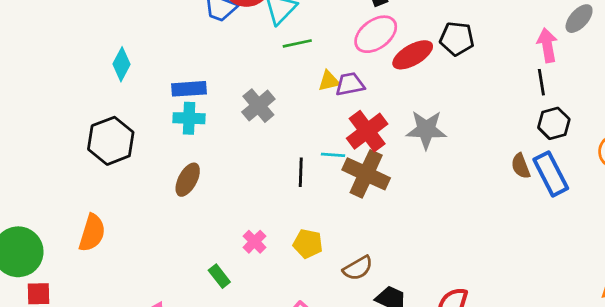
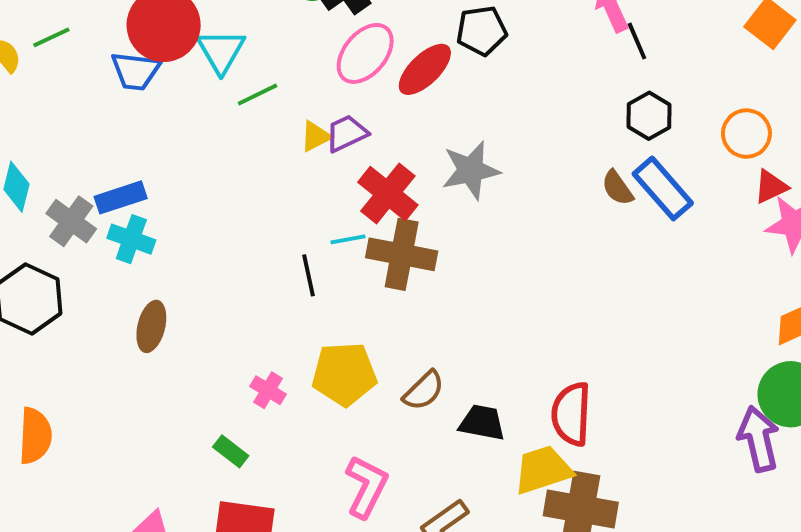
black line: (541, 82) -> (637, 41), moved
gray cross: (258, 106) -> (71, 221), moved
cyan cross: (189, 118) -> (131, 239), turned 32
yellow pentagon: (308, 244) -> (344, 374), size x1.5

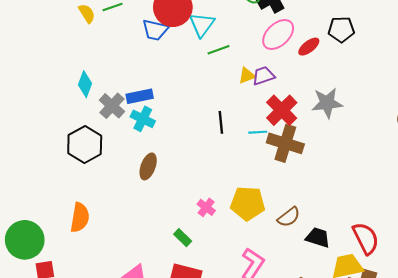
red ellipse: (425, 69) -> (309, 47), size x0.7
black line: (309, 275) -> (221, 122), moved
red semicircle: (571, 414) -> (366, 238), turned 144

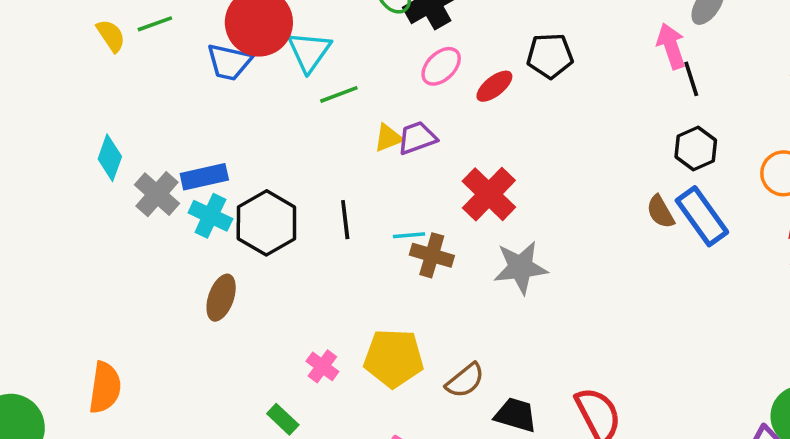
pink ellipse: (278, 35) -> (441, 66), size x0.7
gray star: (327, 103) -> (520, 267), moved
red cross: (282, 110) -> (489, 194), moved
brown cross: (285, 143) -> (432, 255), moved, size x0.7
black hexagon: (85, 144) -> (266, 223), moved

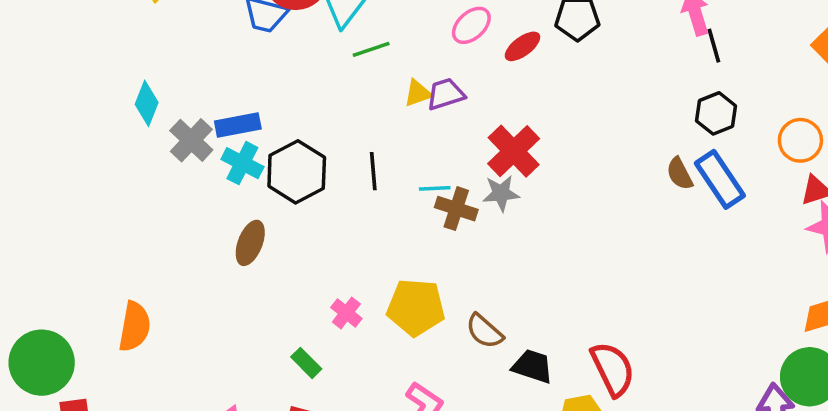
gray star: (520, 267) -> (501, 193), moved, size x0.7
brown semicircle: (465, 380) -> (484, 331), turned 78

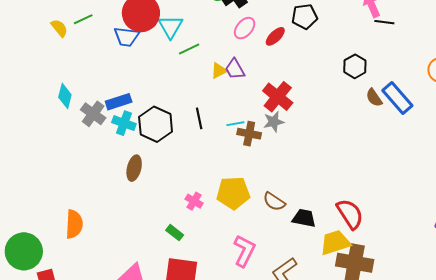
black line: (714, 46) -> (384, 22), turned -60
purple trapezoid: (446, 94) -> (235, 69), turned -95
black hexagon: (716, 113) -> (355, 66), moved

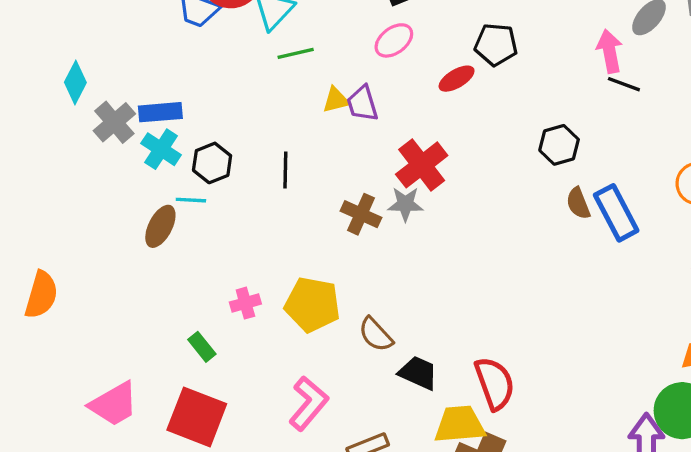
red ellipse: (275, 36) -> (457, 79), moved
black hexagon: (156, 124) -> (212, 163), size x0.7
cyan line: (235, 124) -> (191, 200), moved
pink cross: (194, 201) -> (245, 303), turned 30

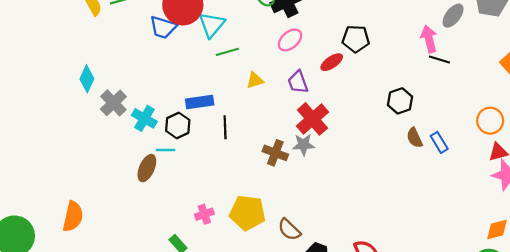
purple trapezoid: (362, 104) -> (298, 82), moved
blue rectangle: (160, 112) -> (200, 102), moved
blue rectangle: (616, 213) -> (439, 142), size x0.6

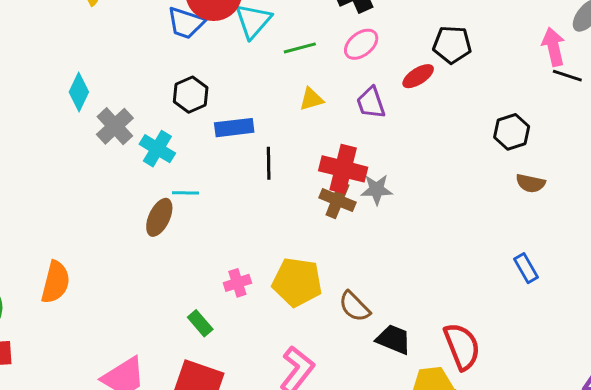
green line: (227, 52) -> (300, 48), moved
red cross: (312, 119) -> (343, 169), moved, turned -36
black hexagon: (178, 125) -> (191, 95), moved
brown semicircle: (414, 138) -> (531, 183), turned -54
blue rectangle: (439, 142) -> (526, 268), moved

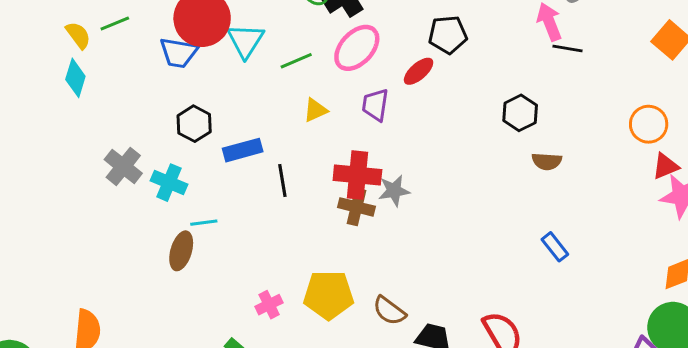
pink ellipse: (361, 44) -> (357, 48), size x1.4
cyan diamond: (79, 92) -> (75, 78), moved
purple trapezoid: (371, 103) -> (375, 105), turned 36

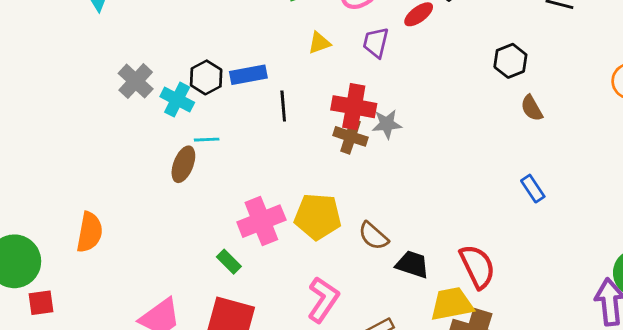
black hexagon: (194, 124) -> (206, 77), moved
brown semicircle: (547, 161) -> (532, 108), turned 52
pink cross: (269, 305) -> (261, 221), size x1.8

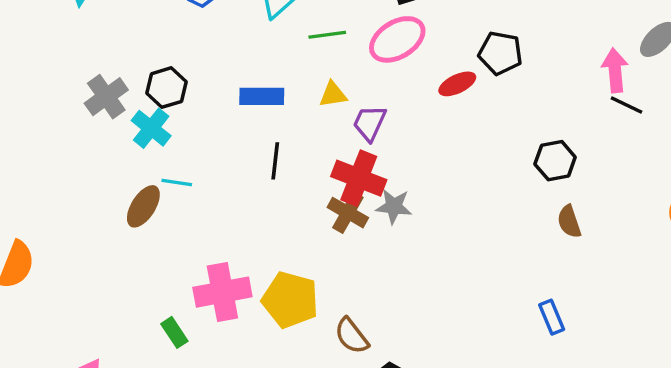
purple trapezoid: (376, 42) -> (370, 123), moved
blue rectangle: (248, 75) -> (262, 96), moved
black hexagon: (206, 77) -> (166, 88), moved

